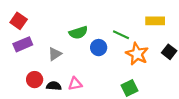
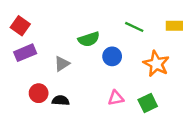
green line: (121, 35) -> (134, 27), moved
pink triangle: (75, 84) -> (116, 98), moved

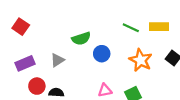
green line: (134, 27) -> (131, 28), moved
purple rectangle: (25, 53) -> (25, 63), moved

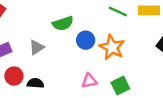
orange star: (141, 60) -> (112, 47), moved

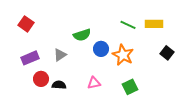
pink triangle: (89, 81) -> (94, 83), moved

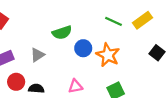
yellow rectangle: (154, 24) -> (143, 20), turned -36

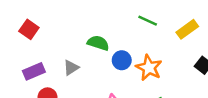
green line: (113, 21) -> (148, 21), moved
green semicircle: (62, 33) -> (98, 43), turned -144

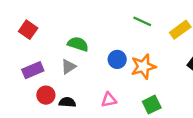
green semicircle: (98, 43) -> (78, 44), moved
orange star: (149, 68) -> (143, 67), turned 30

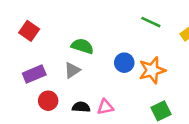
pink triangle: (109, 100) -> (105, 107), moved
black semicircle: (67, 102) -> (81, 107), moved

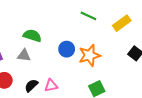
gray triangle: (72, 70) -> (24, 55), turned 40
black semicircle: (81, 107) -> (31, 86), turned -48

